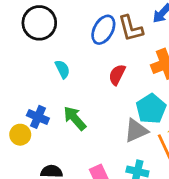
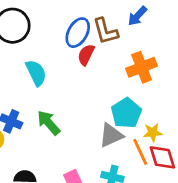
cyan semicircle: (62, 69) -> (36, 73), size x1.4
red semicircle: (117, 75) -> (86, 55), moved

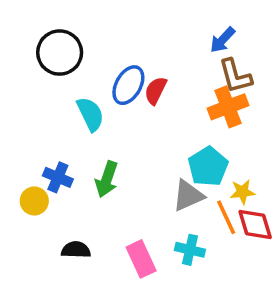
brown L-shape: (105, 31) -> (235, 76), moved
blue ellipse: (78, 33) -> (128, 85), moved
green arrow: (49, 123) -> (107, 179), turned -120

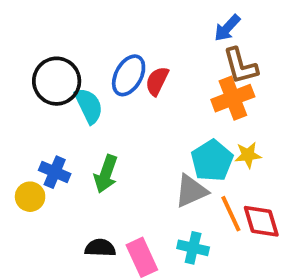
black circle: (60, 53) -> (57, 81), moved
yellow star: (242, 192) -> (248, 155), moved
black semicircle: (76, 250) -> (100, 248), moved

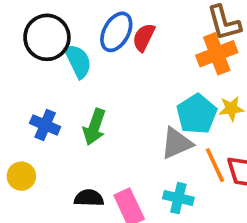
yellow circle: (30, 197) -> (21, 176), moved

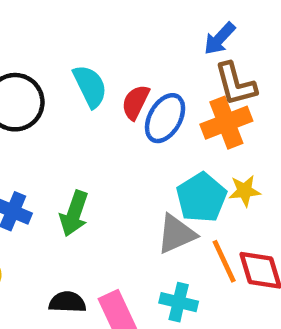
blue ellipse: (116, 32) -> (165, 118), moved
cyan semicircle: (78, 61) -> (90, 86), moved

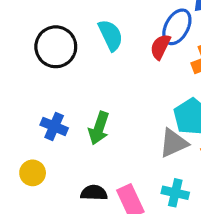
red semicircle: (135, 102) -> (160, 47), moved
blue ellipse: (165, 118) -> (177, 27), moved

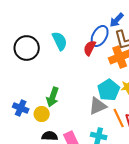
blue cross: (54, 126) -> (21, 108), moved
yellow circle: (33, 173) -> (42, 114), moved

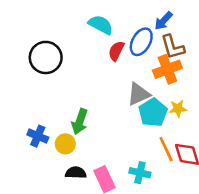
cyan semicircle: (60, 41) -> (101, 25), moved, turned -36
red semicircle: (90, 48) -> (116, 51), moved
gray triangle: (98, 106) -> (139, 94), moved

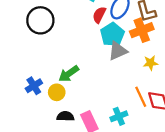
cyan pentagon: (153, 112) -> (112, 35), moved
green arrow: (80, 122) -> (69, 74), turned 36
blue cross: (38, 136) -> (34, 86), turned 35
cyan cross: (140, 173) -> (119, 116), turned -35

